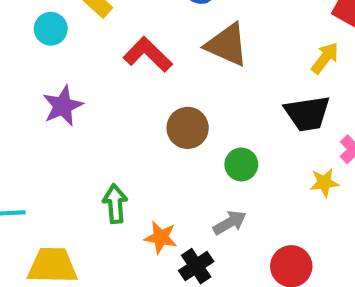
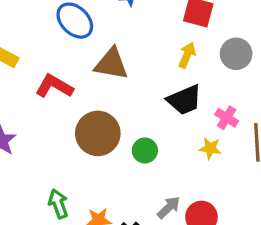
brown circle: (188, 128) -> (98, 133), size x1.4
yellow star: (324, 183) -> (210, 148), turned 30
gray arrow: (230, 223) -> (169, 207), moved

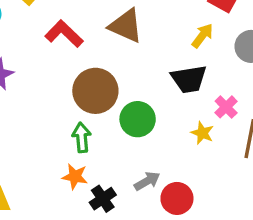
green circle: (145, 150) -> (138, 119), size x1.4
green arrow: (58, 204) -> (82, 137), moved

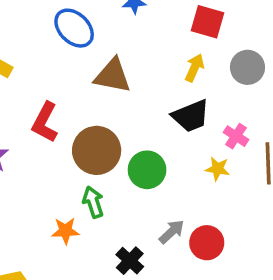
red L-shape: (64, 34) -> (45, 122), moved, turned -93
orange star: (75, 176) -> (65, 231), moved

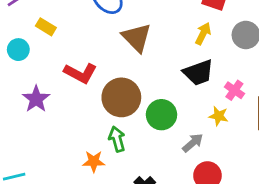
brown triangle: (113, 76) -> (137, 38), turned 32
red L-shape: (45, 122) -> (80, 73), turned -92
gray arrow: (172, 232) -> (193, 143), moved

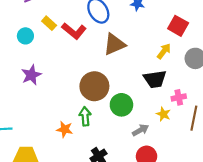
brown triangle: (137, 38) -> (114, 44), turned 40
red L-shape: (80, 73) -> (74, 31), moved
pink cross: (234, 90) -> (179, 97), turned 32

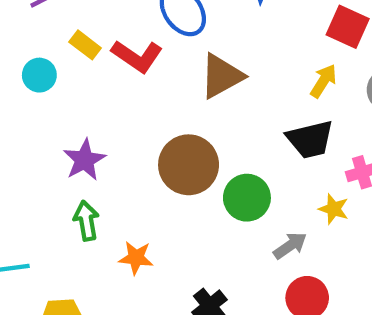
purple star: (31, 75) -> (84, 160), moved
green arrow: (85, 116) -> (86, 221), moved

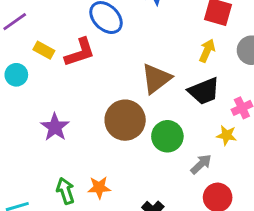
red L-shape: (137, 56) -> (80, 52), turned -44
brown triangle: (222, 76) -> (156, 79), moved
green arrow: (86, 221) -> (65, 191), moved

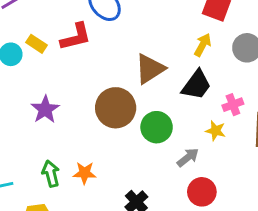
yellow rectangle: (44, 50) -> (37, 44), moved
black trapezoid: (204, 91) -> (196, 85), turned -36

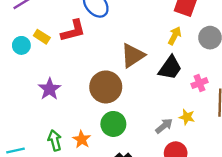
green circle: (157, 127) -> (113, 124), moved
yellow star: (216, 131) -> (187, 117), moved
orange star: (85, 173) -> (82, 139), turned 30

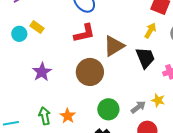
red L-shape: (73, 31) -> (84, 33), moved
black trapezoid: (170, 68) -> (145, 58), turned -60
green circle: (113, 124) -> (108, 109), moved

